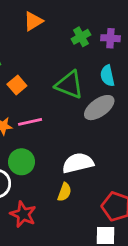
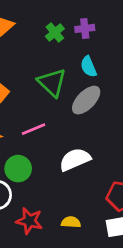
green triangle: (69, 85) -> (52, 83), turned 32
pink line: (30, 122) -> (34, 129), moved
yellow semicircle: (64, 192) -> (71, 222), moved, turned -96

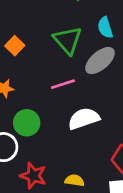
pink line: (34, 129) -> (63, 84), moved

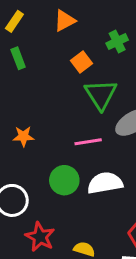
orange square: (15, 46) -> (81, 62), moved
green circle: (27, 123) -> (64, 180), moved

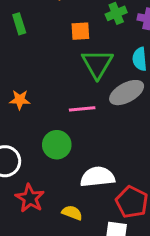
orange square: (81, 62) -> (80, 31), turned 30
white semicircle: (105, 183) -> (97, 177), moved

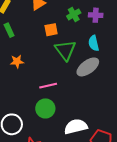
orange star: (20, 100) -> (17, 61), moved
pink line: (82, 109) -> (48, 86), moved

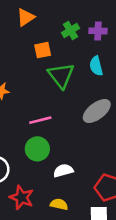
gray ellipse: (88, 67) -> (97, 111), moved
white semicircle: (76, 127) -> (63, 171), moved, size x0.7

